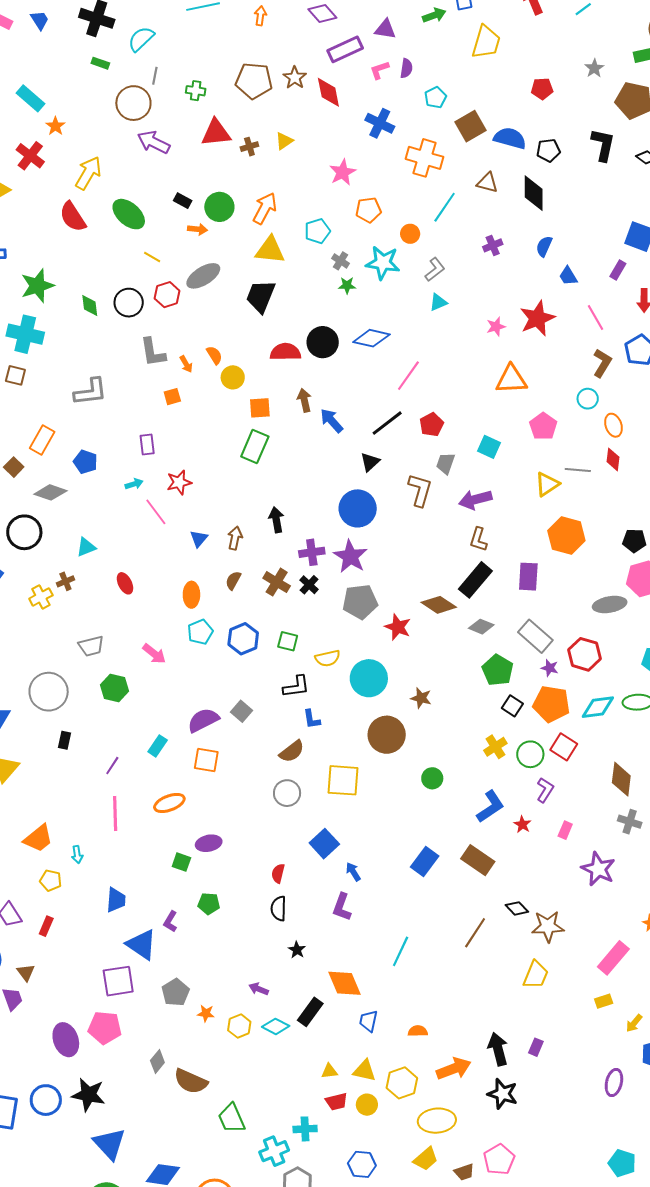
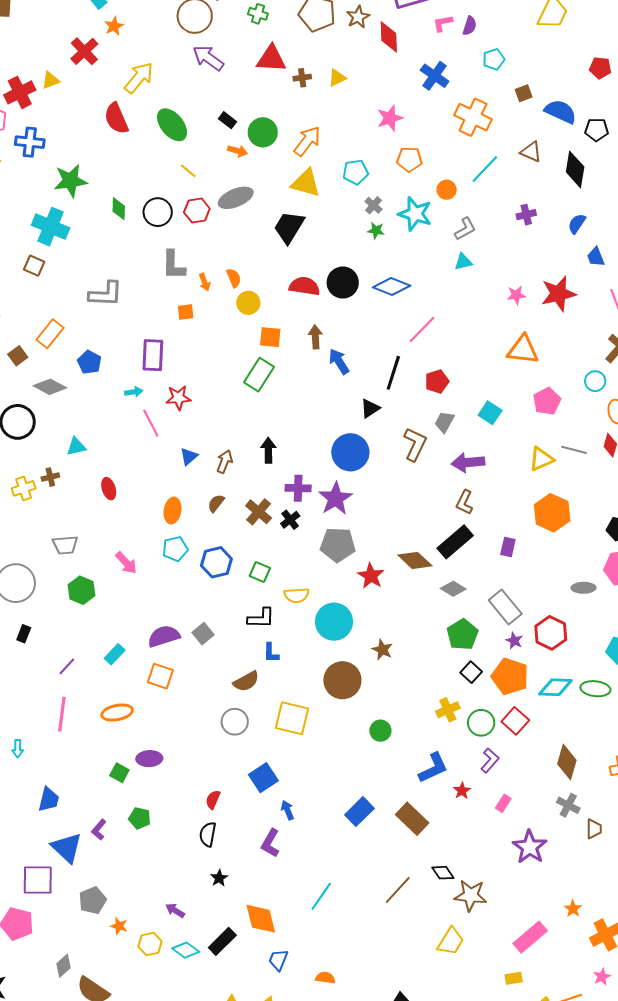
brown square: (471, 126) -> (524, 93), size x0.6
black line: (387, 423) -> (393, 373), turned -44
purple rectangle: (147, 444) -> (153, 355), size x1.5
purple rectangle: (528, 577) -> (508, 547), size x0.7
gray ellipse: (610, 604) -> (584, 588), size x0.7

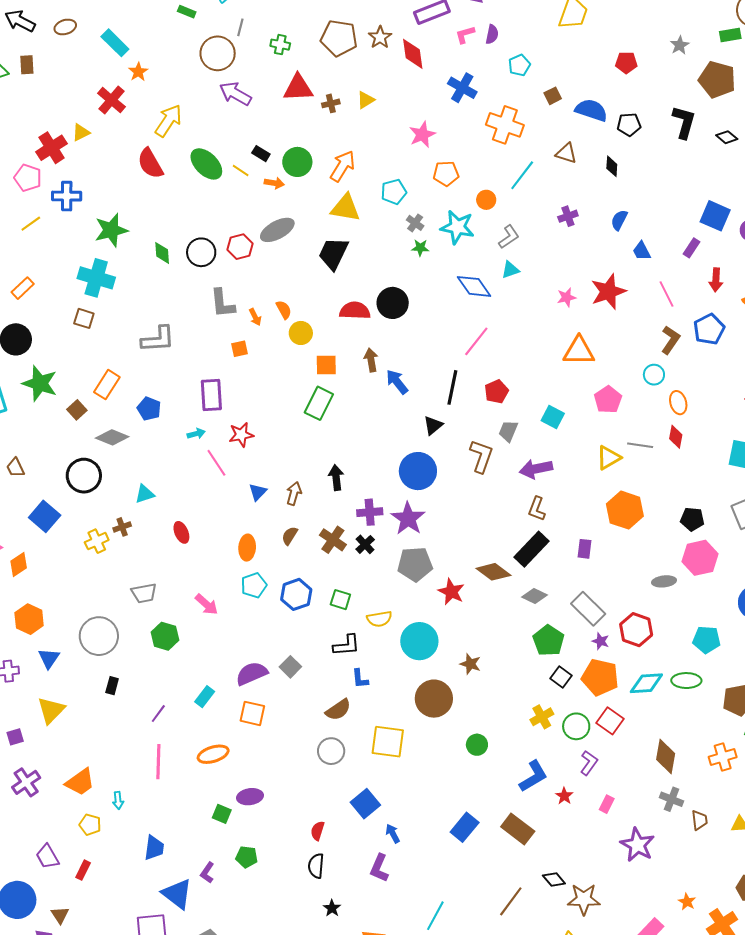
black diamond: (575, 169) -> (612, 166), size x0.6
yellow line: (188, 171) -> (241, 170), moved
blue diamond: (392, 287) -> (474, 286), moved, turned 39

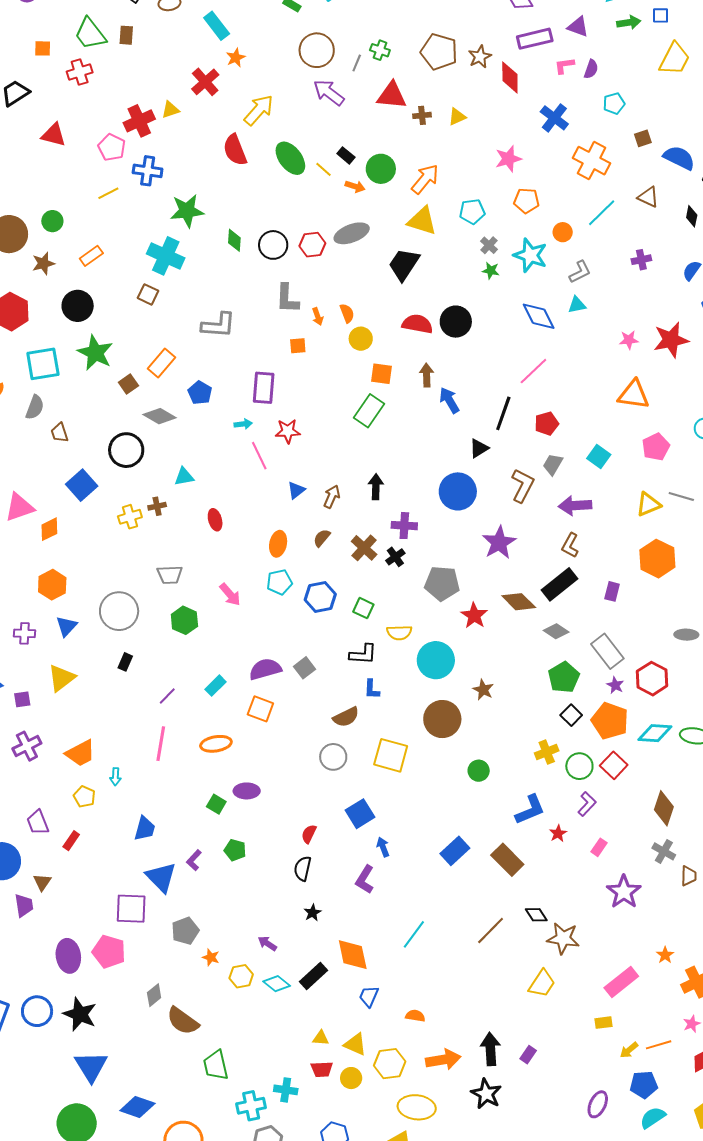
gray line: (240, 27) -> (357, 63), moved
purple star: (408, 518) -> (499, 543), moved

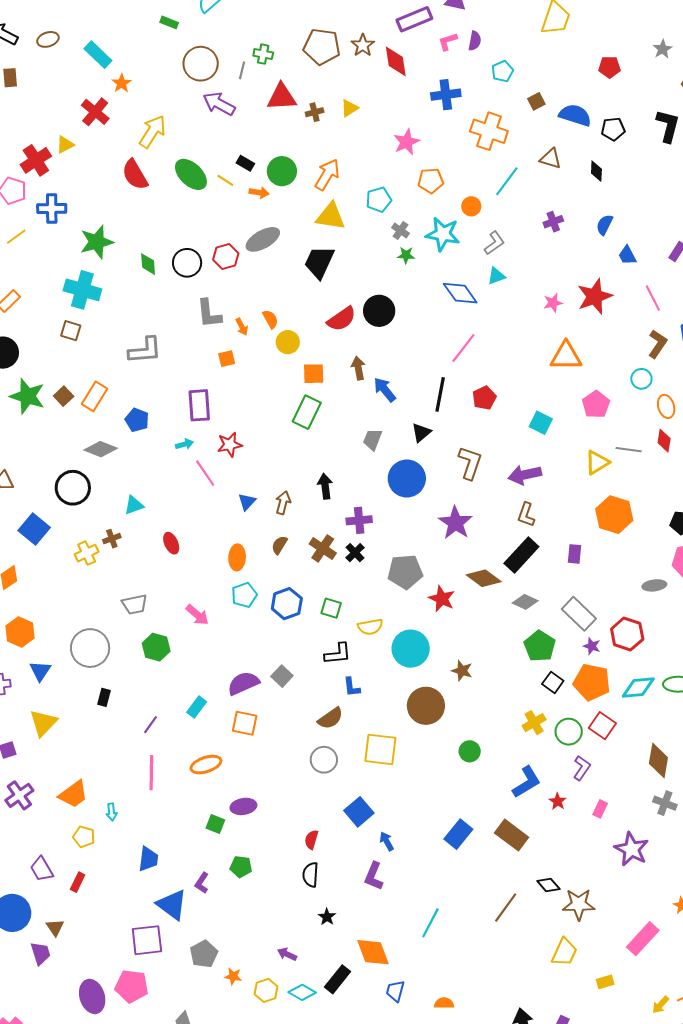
blue cross: (554, 118) -> (446, 95), turned -36
red semicircle: (417, 324) -> (342, 319), turned 144
brown square: (128, 384) -> (64, 396), moved
gray trapezoid: (553, 464) -> (373, 439), moved
yellow rectangle: (603, 1023) -> (605, 982), moved

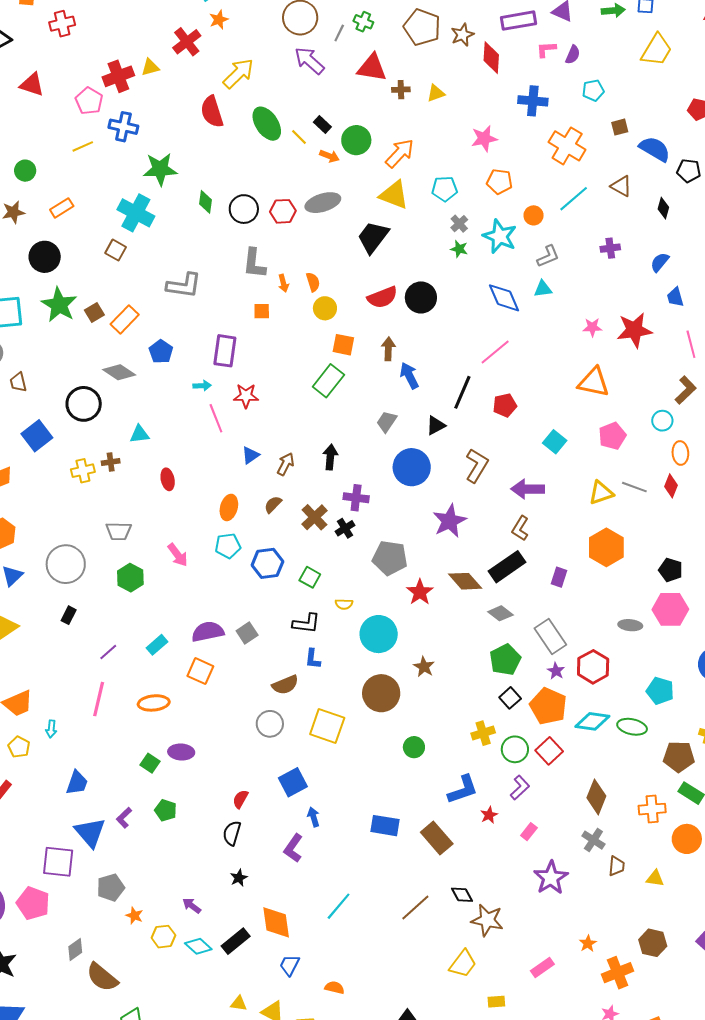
yellow semicircle: (370, 627) -> (344, 604), size x0.7
blue rectangle: (458, 834) -> (385, 826), turned 48
pink rectangle: (643, 939) -> (542, 968), size x0.7

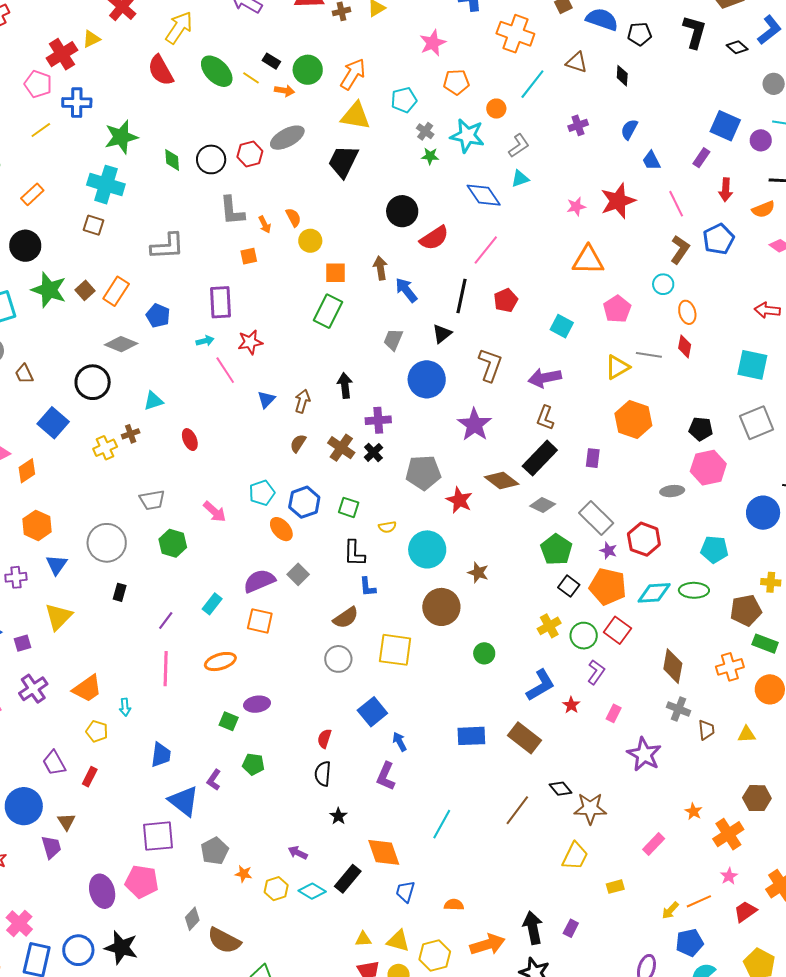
red semicircle: (382, 297) -> (434, 238), moved
orange ellipse: (229, 507) -> (281, 529), moved, turned -45
black L-shape: (306, 623) -> (354, 553), turned 96

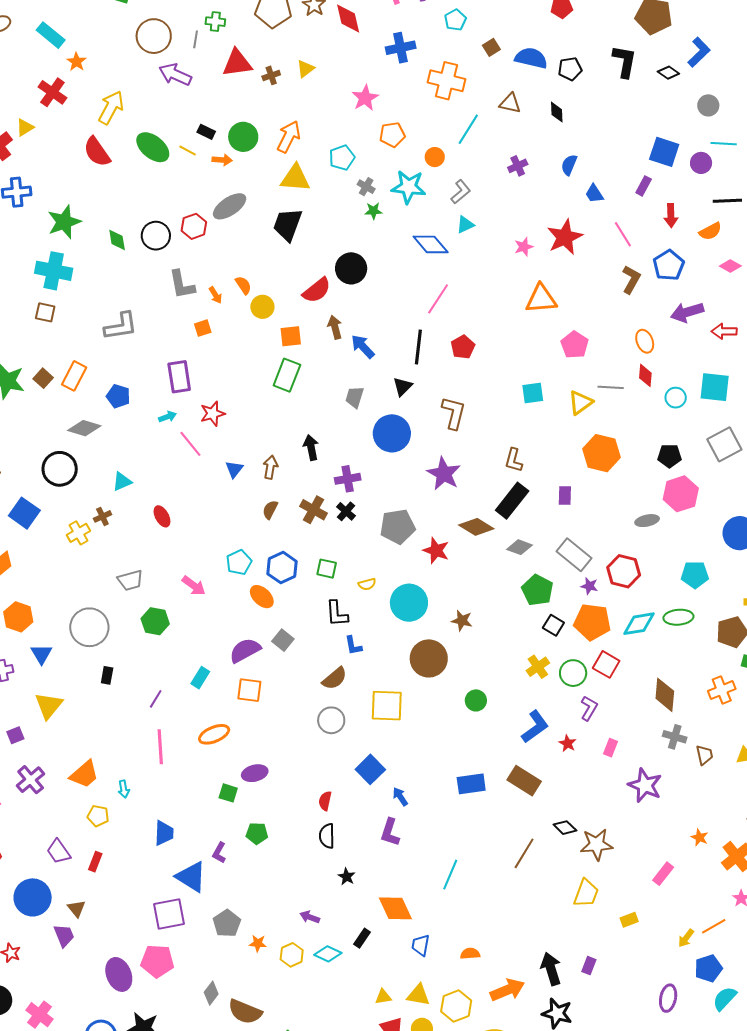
red semicircle: (434, 238) -> (317, 290), moved
cyan circle: (663, 284) -> (676, 398), moved
cyan square: (562, 326) -> (533, 393), moved, turned -30
purple arrow: (545, 378) -> (687, 312), moved
black rectangle: (348, 879) -> (362, 938), size x0.7

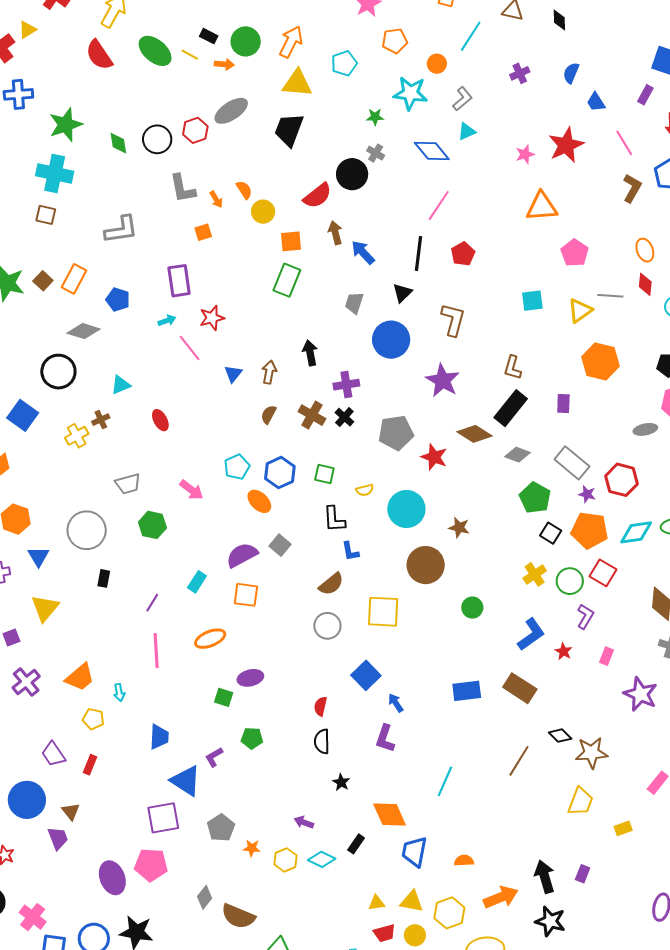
gray cross: (366, 187) -> (376, 153), moved
purple L-shape: (219, 853) -> (214, 757), turned 30
blue trapezoid: (421, 945) -> (414, 852), size x1.4

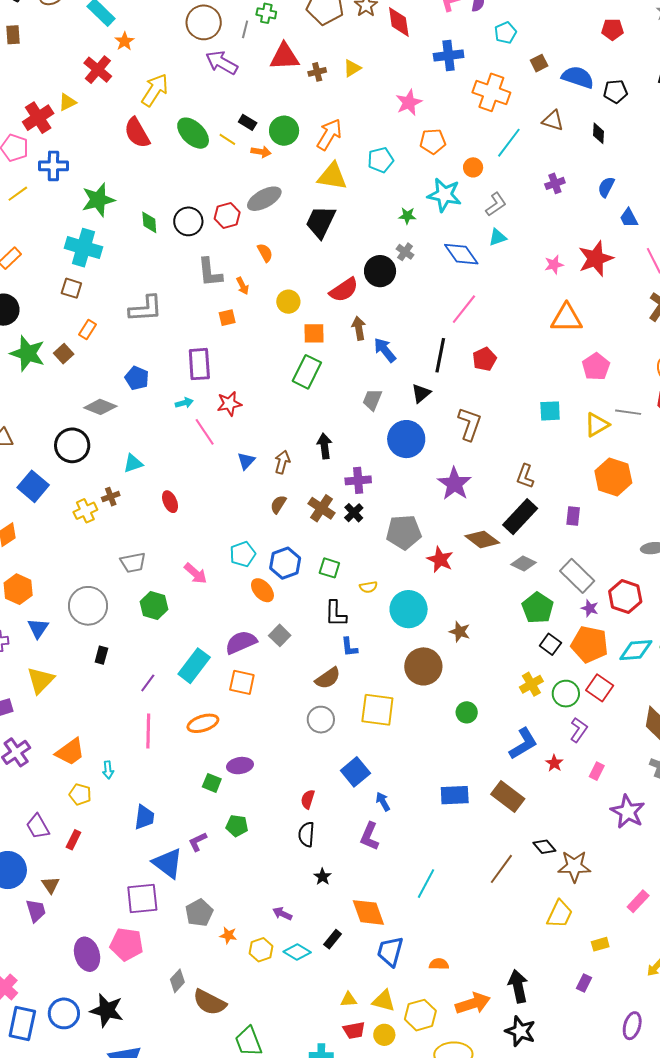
orange semicircle: (244, 190) -> (265, 253), moved
orange rectangle: (74, 279) -> (88, 329), moved, size x0.7
cyan rectangle: (197, 582) -> (194, 666), size x1.6
purple rectangle: (583, 874) -> (584, 983), moved

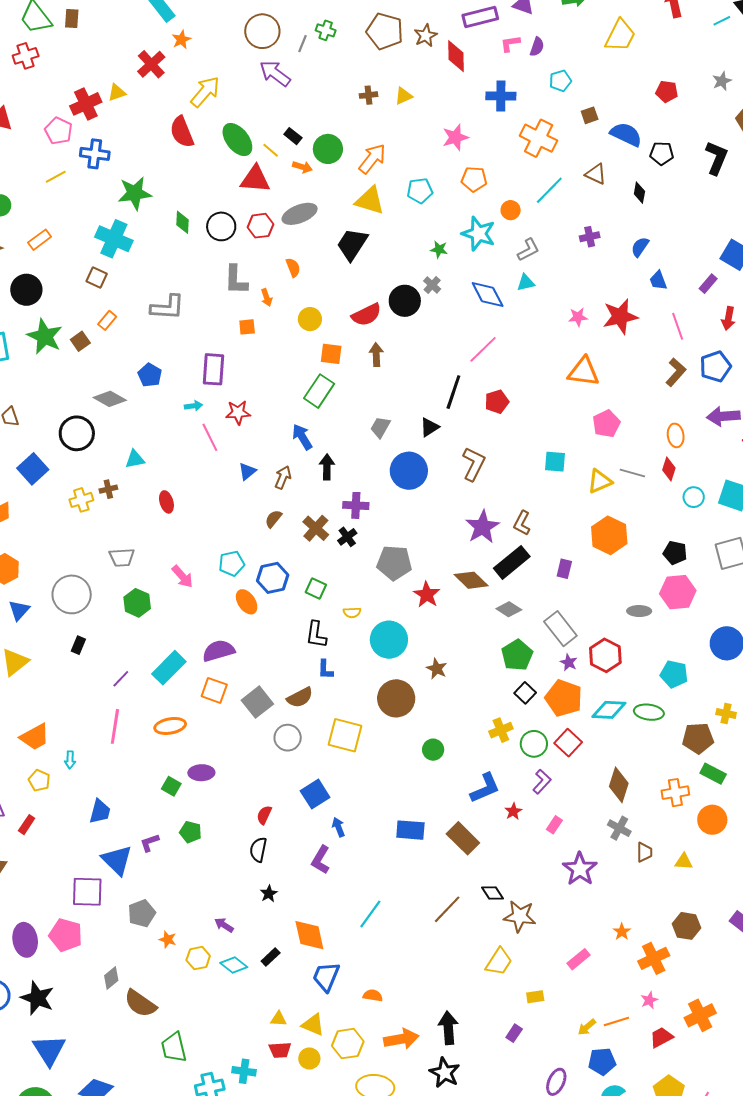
red triangle: (284, 57) -> (255, 179), moved
blue arrow: (385, 350) -> (302, 437), moved
purple star: (454, 484) -> (482, 527), moved
gray square: (280, 635) -> (257, 702), moved, size x1.4

